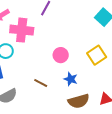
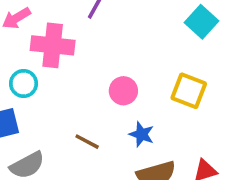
yellow square: (97, 55) -> (189, 91), turned -36

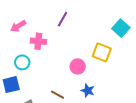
pink cross: (53, 45) -> (38, 41), size x0.7
yellow square: (189, 91) -> (102, 52), moved

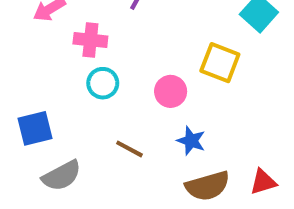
cyan circle: (22, 62) -> (103, 83), moved

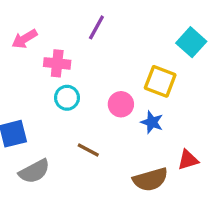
blue star: (191, 141) -> (152, 122), moved
red triangle: (263, 182) -> (188, 160), moved

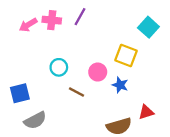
pink cross: (57, 63) -> (52, 20), moved
brown line: (88, 150) -> (76, 92), moved

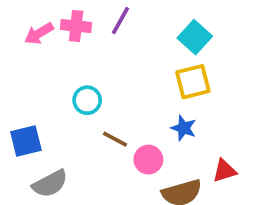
cyan square: (148, 27) -> (195, 37), moved
yellow square: (126, 56) -> (193, 82), turned -35
pink circle: (98, 72) -> (148, 160), moved

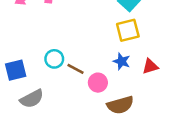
cyan circle: (87, 100) -> (54, 59), moved
red triangle: (224, 171) -> (150, 66), moved

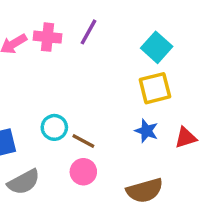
pink circle: (98, 83) -> (83, 172), moved

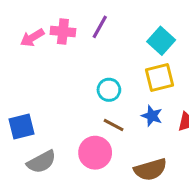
cyan circle: (54, 127) -> (109, 90), moved
brown line: (83, 141) -> (114, 125), moved
pink circle: (83, 172) -> (95, 153), size x1.4

